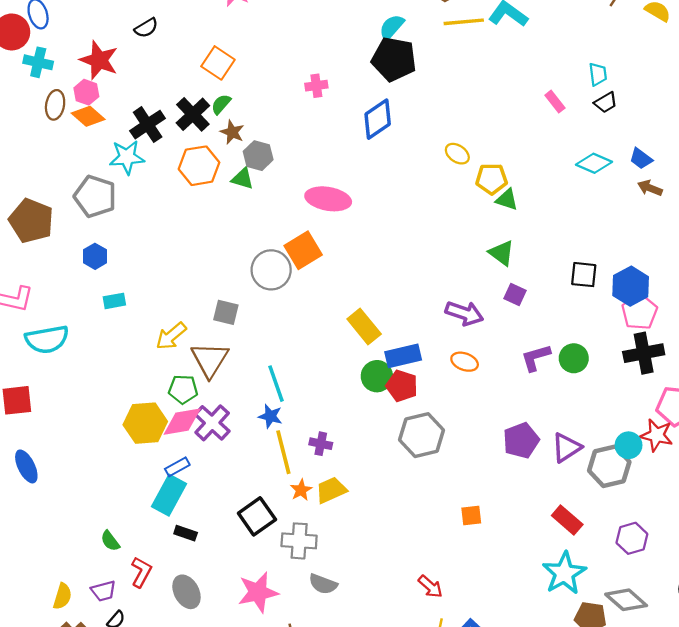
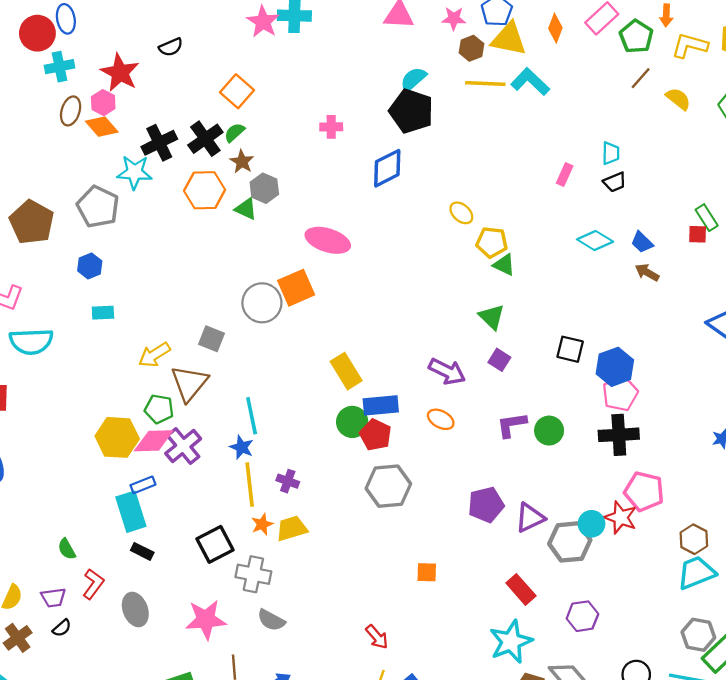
cyan cross: (38, 62) -> (59, 67), turned -32
pink rectangle: (555, 102) -> (565, 174), turned 55
cyan rectangle: (169, 495) -> (131, 512), turned -54

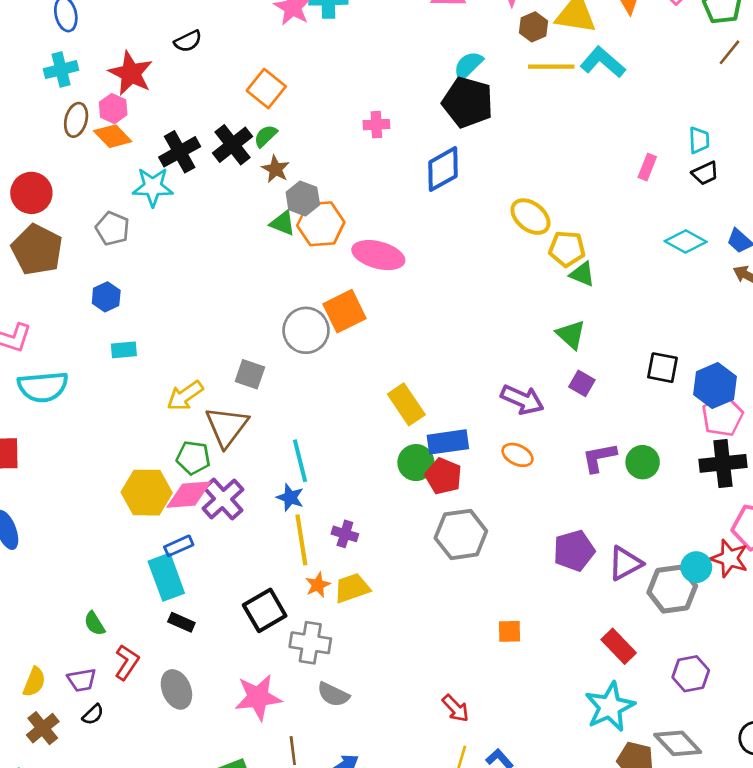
red circle: (37, 33) -> (31, 193), moved
orange hexagon: (205, 190) -> (321, 224), moved
gray pentagon: (98, 207) -> (113, 228), size x0.7
yellow ellipse: (461, 213) -> (530, 217), size x1.4

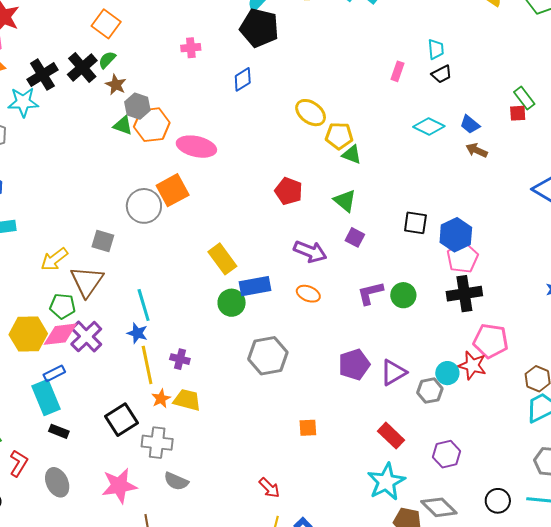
blue diamond: (443, 169) -> (243, 79), size x0.7
red pentagon: (443, 476) -> (289, 191), moved
yellow trapezoid: (352, 588) -> (187, 400), turned 36
gray hexagon: (672, 589) -> (430, 391), size x0.7

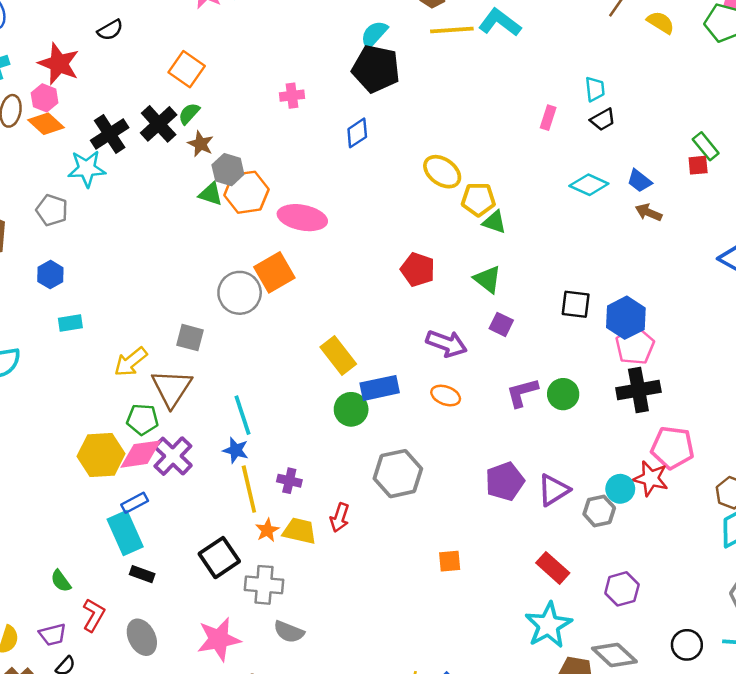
red arrow: (269, 488) -> (340, 518), moved, turned 65

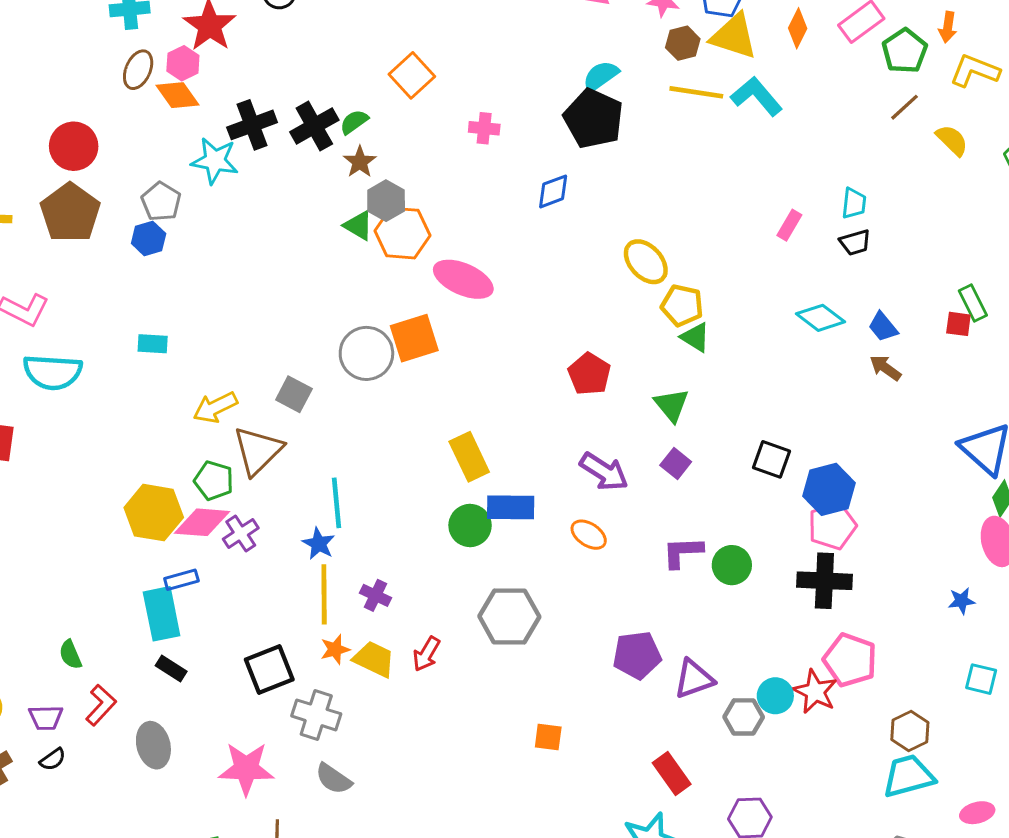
orange square: (187, 69) -> (412, 75), moved
blue hexagon: (50, 275) -> (149, 239), moved
purple cross: (173, 456) -> (241, 534), size x0.7

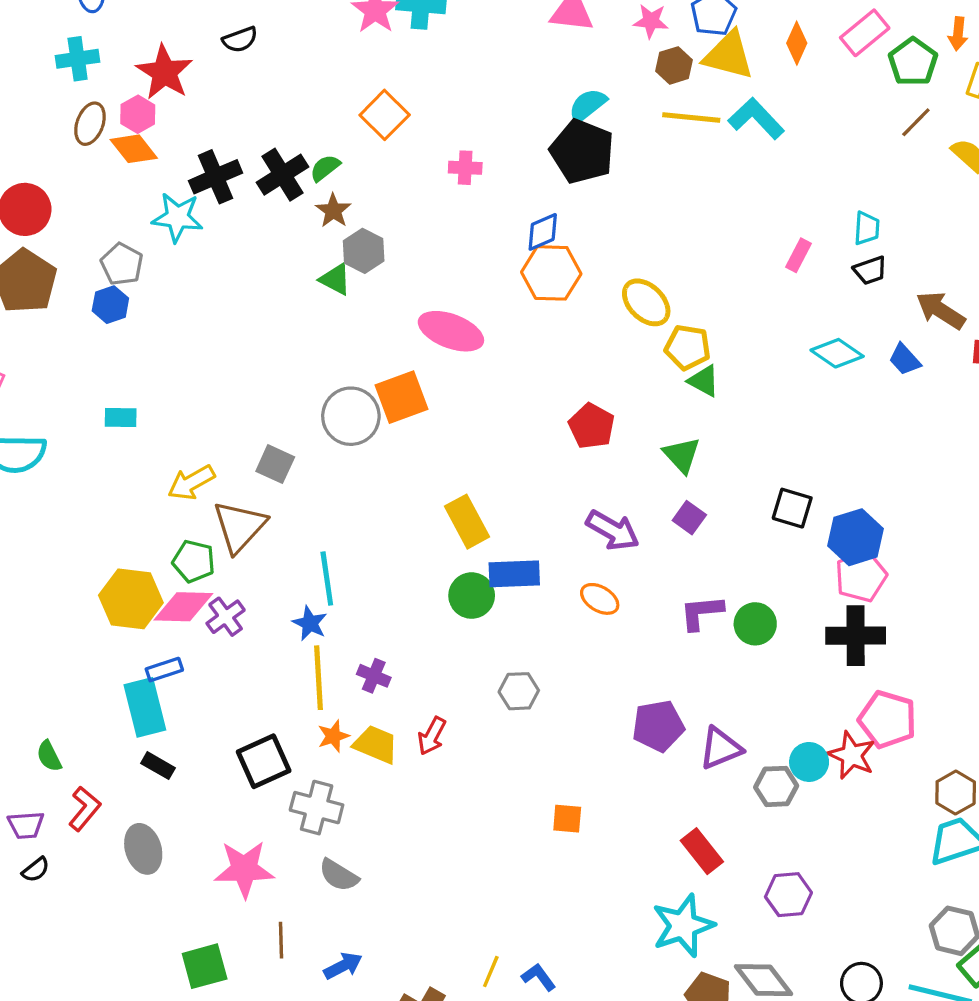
orange hexagon: (402, 233) -> (551, 273), moved
brown arrow: (885, 368) -> (941, 310), moved, size x1.4
gray hexagon: (509, 616) -> (519, 691), size x0.6

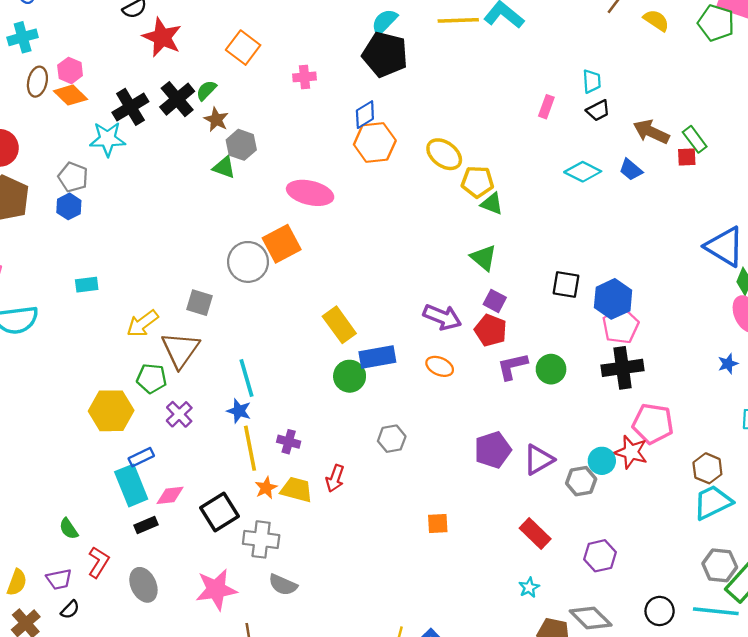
red star: (164, 72) -> (162, 37), moved
red pentagon: (592, 426) -> (491, 330), moved
pink diamond: (183, 607) -> (170, 495), moved, size x0.7
black rectangle: (158, 766) -> (146, 525), turned -45
cyan star: (683, 926) -> (529, 587), size x0.5

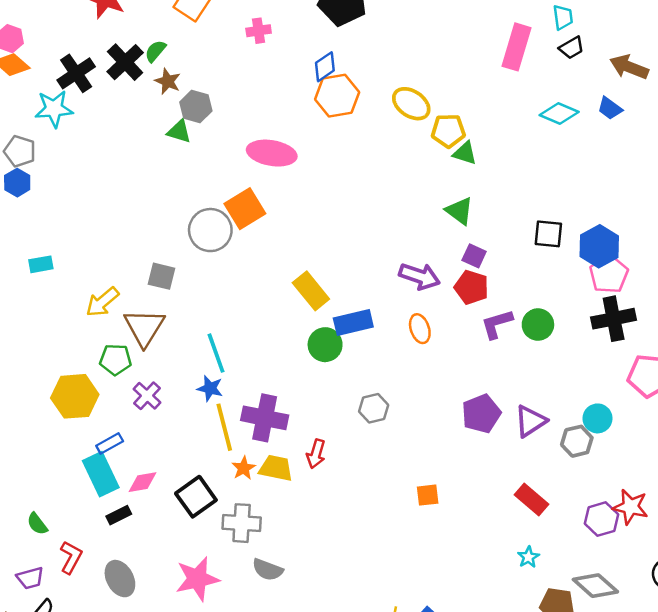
pink rectangle: (546, 107) -> (517, 47), size x1.8
orange ellipse: (440, 366) -> (420, 329), turned 52
purple cross: (289, 442) -> (265, 418), size x1.8
red star: (631, 452) -> (630, 507), moved

